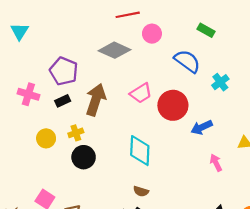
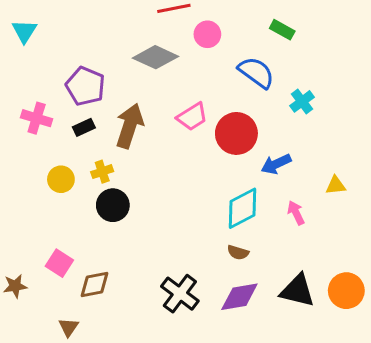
cyan diamond: (140, 151) -> (243, 208), moved, turned 60
brown semicircle: (141, 191) -> (238, 252), moved

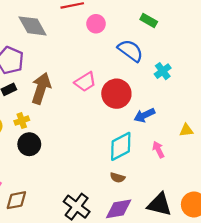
gray diamond: (156, 57) -> (33, 26), moved, turned 36

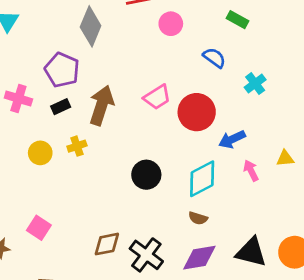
gray diamond: (33, 26) -> (91, 26), turned 52
blue semicircle: (130, 51) -> (214, 58), size x0.7
black circle: (29, 144) -> (146, 175), moved
pink arrow: (158, 150) -> (251, 171), moved
brown diamond: (16, 200) -> (107, 244), moved

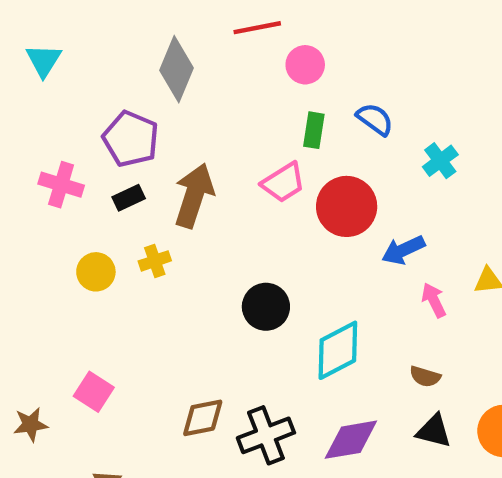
green rectangle: (237, 20) -> (314, 130), moved, turned 70
cyan diamond: (202, 179) -> (338, 350), moved
brown semicircle: (198, 218) -> (425, 376), moved
black triangle: (251, 252) -> (434, 431), size x0.7
black cross: (146, 255) -> (266, 435), turned 32

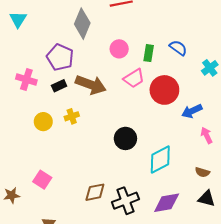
pink circle: (305, 65) -> (119, 49), moved
brown arrow: (194, 196) -> (91, 85), turned 92

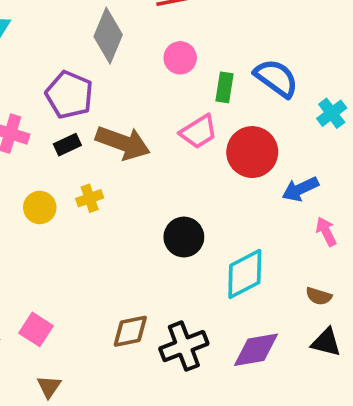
blue semicircle: (178, 48) -> (276, 78), size x1.4
pink circle: (119, 49) -> (180, 58), moved
pink square: (42, 180) -> (36, 329), moved

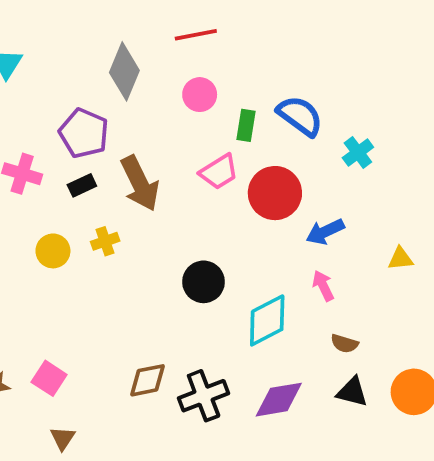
brown arrow: (123, 143) -> (140, 183), turned 44
pink arrow: (326, 231) -> (323, 286), moved

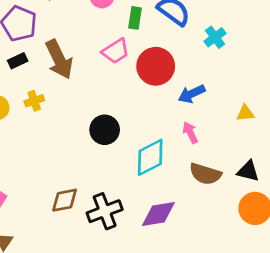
brown semicircle: (344, 344) -> (205, 174), size x1.6
black triangle: (352, 392) -> (248, 171), moved

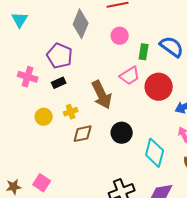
brown arrow: (59, 59) -> (102, 95), moved
cyan diamond: (150, 157) -> (155, 153), turned -48
brown diamond: (65, 200) -> (83, 134), moved

